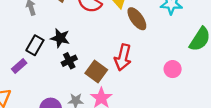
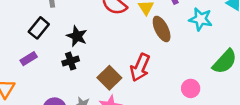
black rectangle: (35, 45) -> (39, 28), moved
black cross: (69, 61) -> (71, 61), moved

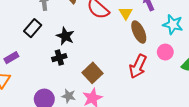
purple rectangle: (29, 59) -> (11, 58), moved
red arrow: (140, 67) -> (138, 66), moved
pink circle: (191, 88) -> (165, 52), moved

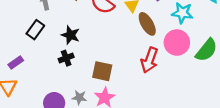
pink circle: (165, 52) -> (177, 43), size x1.5
brown square: (92, 73) -> (102, 71), turned -30

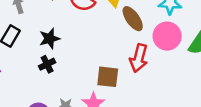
black star: (70, 35) -> (50, 38), turned -30
brown square: (102, 71) -> (108, 77), moved

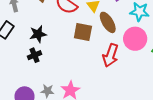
brown square: (108, 77) -> (83, 32), moved

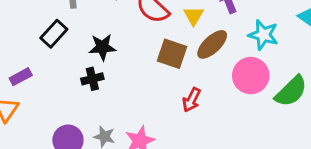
brown ellipse: (108, 22) -> (212, 44), turned 70
red arrow: (111, 55) -> (192, 100), moved, size x0.7

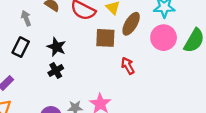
black star: (102, 47) -> (56, 47), turned -30
red arrow: (192, 100) -> (128, 66), turned 140

